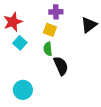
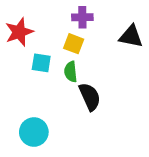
black triangle: (89, 25) -> (131, 36), turned 48
cyan square: (20, 43) -> (41, 63), moved, turned -32

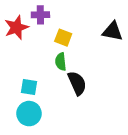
purple cross: (82, 17) -> (40, 15), moved
cyan square: (41, 63) -> (29, 87), moved

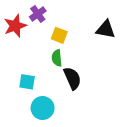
purple cross: (40, 15) -> (38, 14), turned -35
cyan circle: (29, 114) -> (43, 108), moved

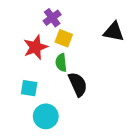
purple cross: (38, 14) -> (52, 18), moved
red star: (15, 26) -> (35, 47), moved

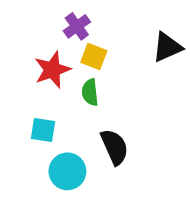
black triangle: (114, 32) -> (167, 47), turned -35
black semicircle: (78, 84) -> (115, 147), moved

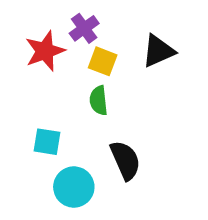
black triangle: (167, 47) -> (158, 51), moved
red star: (52, 70) -> (45, 51), moved

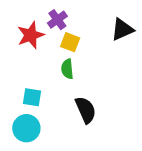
black triangle: (158, 51) -> (122, 29), moved
cyan circle: (74, 187) -> (26, 128), moved

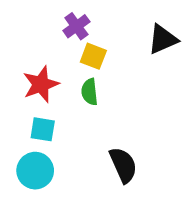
red star: (31, 35) -> (41, 84), moved
black semicircle: (86, 110) -> (123, 165), moved

